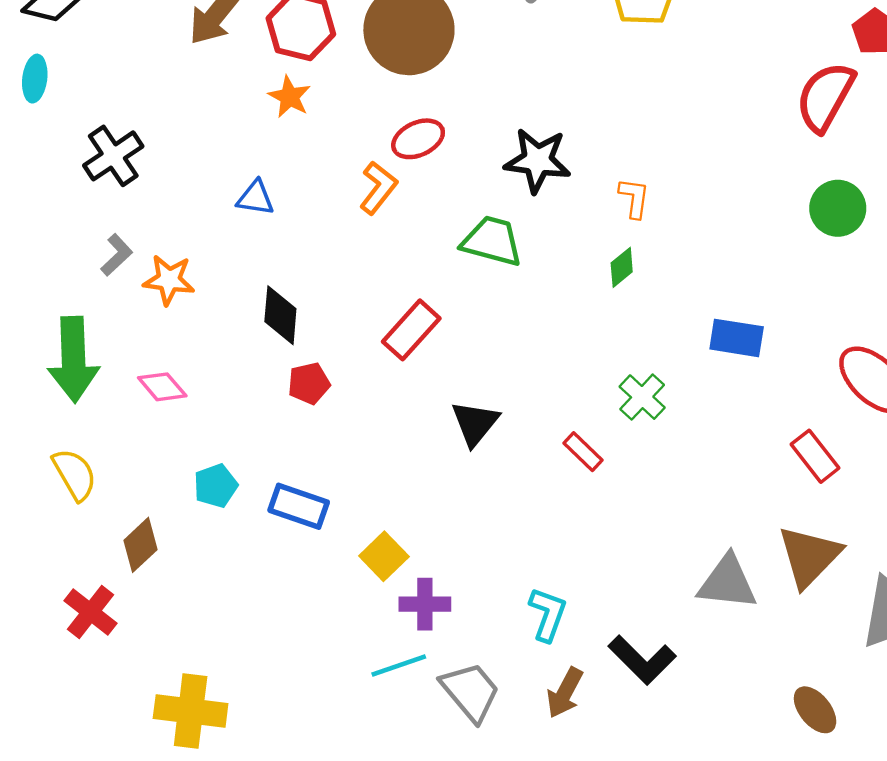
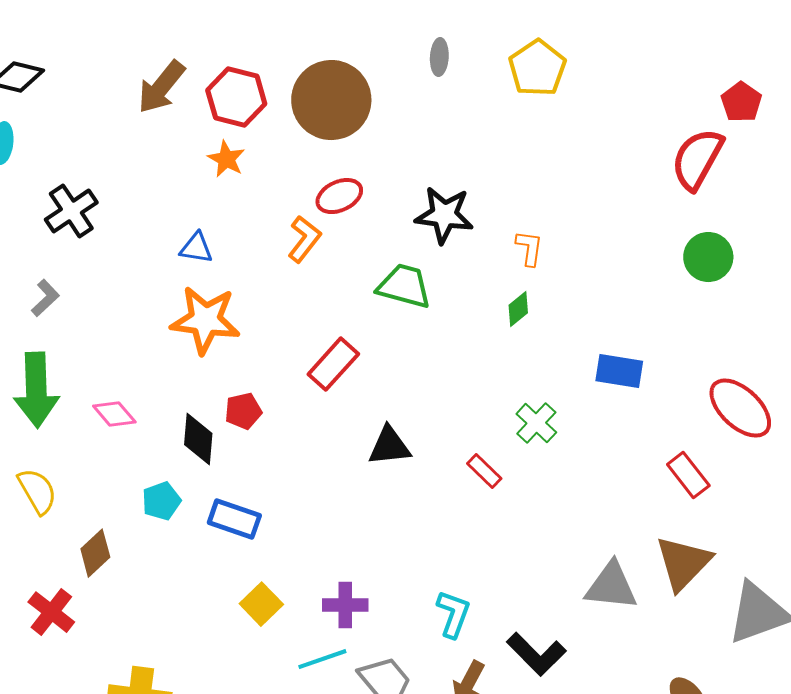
gray L-shape: (117, 255) -> (45, 298), moved
orange star: (169, 280) -> (205, 320), moved, size x1.5
black diamond: (280, 315) -> (198, 439), moved
black triangle: (475, 423) -> (389, 446), turned 45
yellow square: (384, 556) -> (261, 604), moved

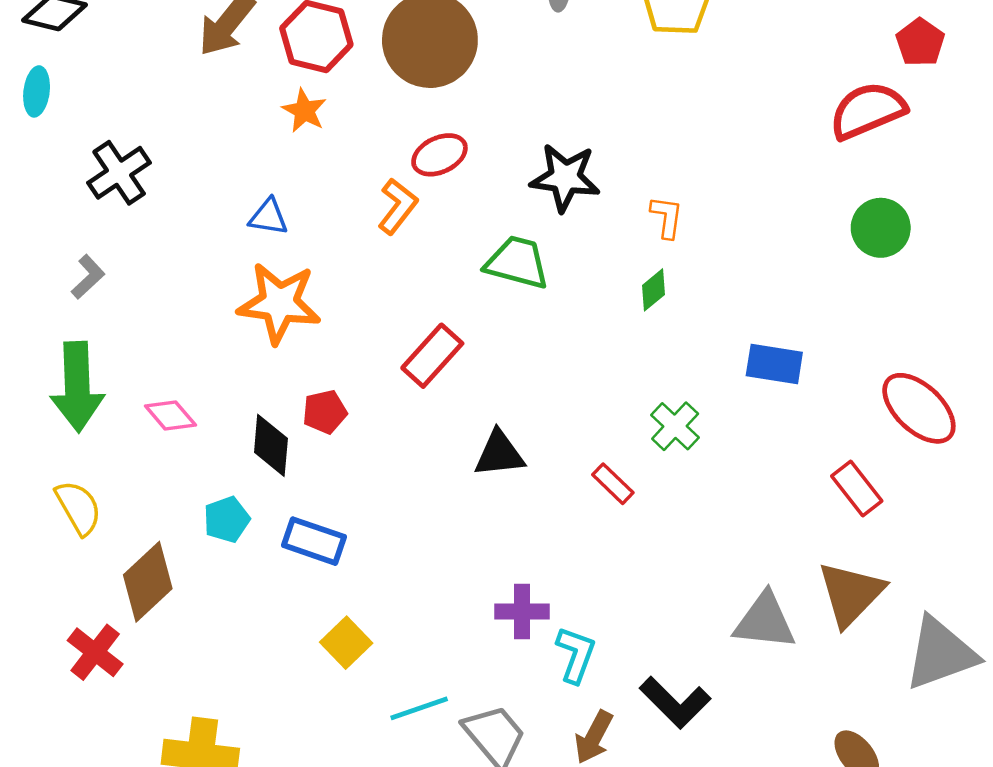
red semicircle: (697, 159) -> (868, 111), turned 38
brown diamond: (95, 553) -> (148, 582), size x1.4
purple cross: (345, 605) -> (522, 612), moved

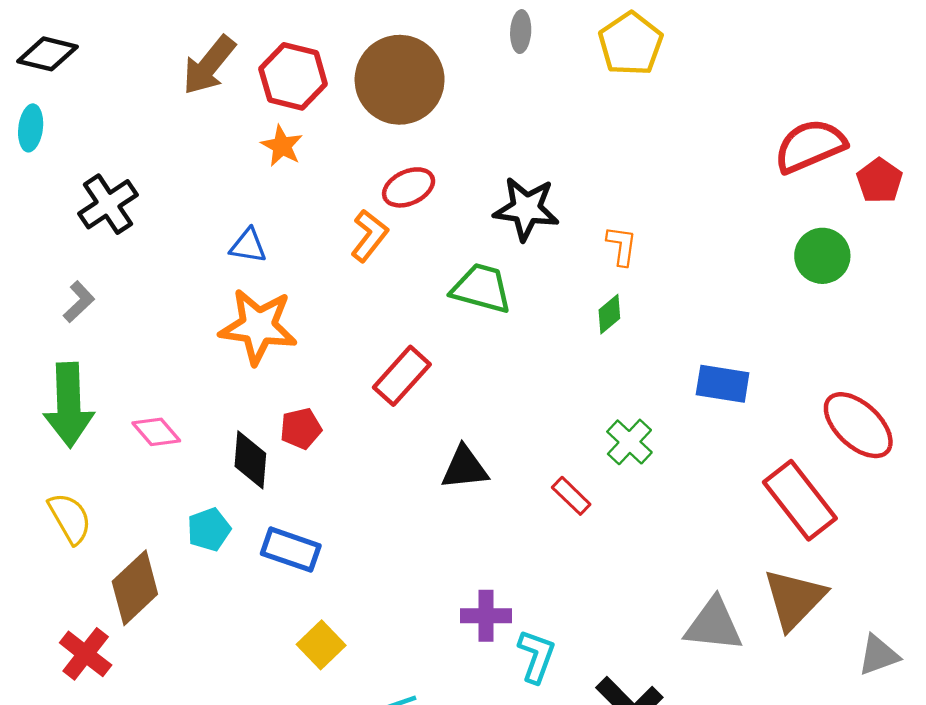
red pentagon: (920, 42) -> (880, 181), moved
red rectangle: (857, 488) -> (800, 500), size x1.5
gray triangle: (940, 653) -> (878, 655), size x0.6

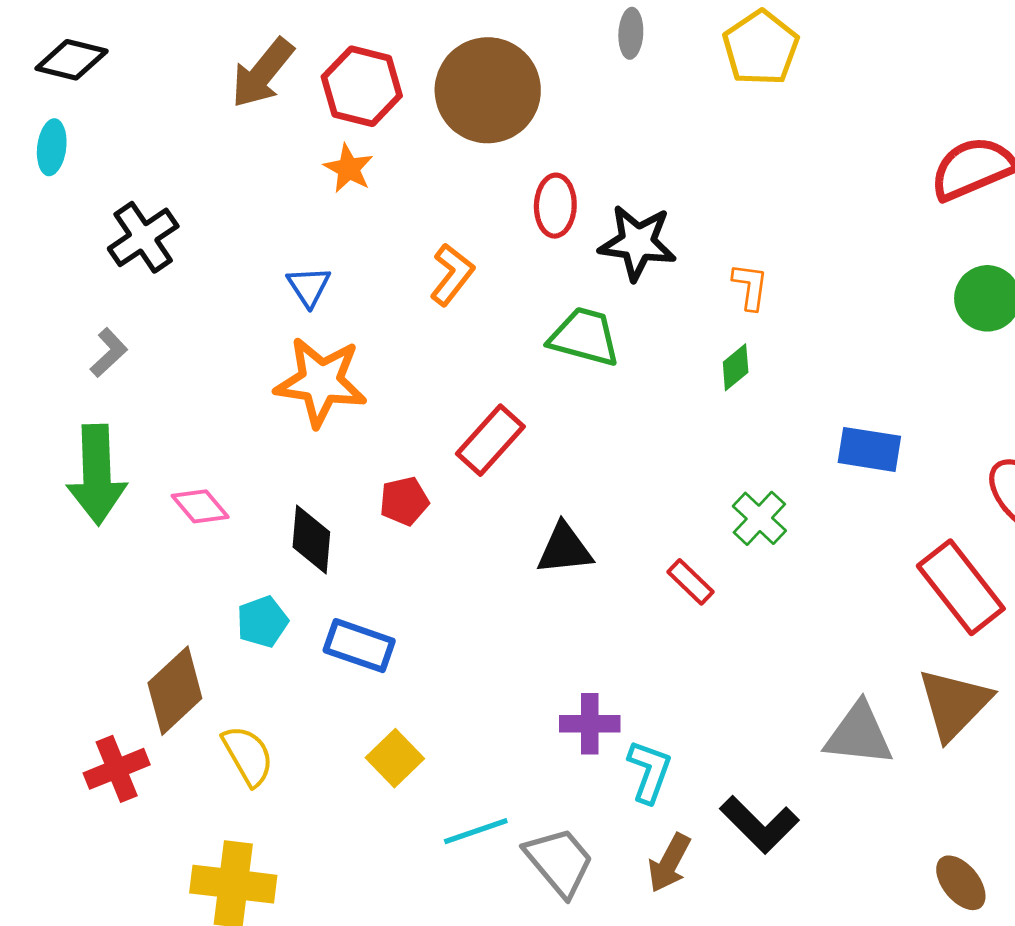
red ellipse: (409, 187) -> (555, 206), moved, turned -63
blue triangle: (248, 246) -> (309, 286), turned 48
red pentagon: (301, 429) -> (404, 501), moved
yellow semicircle: (70, 518) -> (248, 756), moved
red cross: (86, 654) -> (117, 769), turned 30

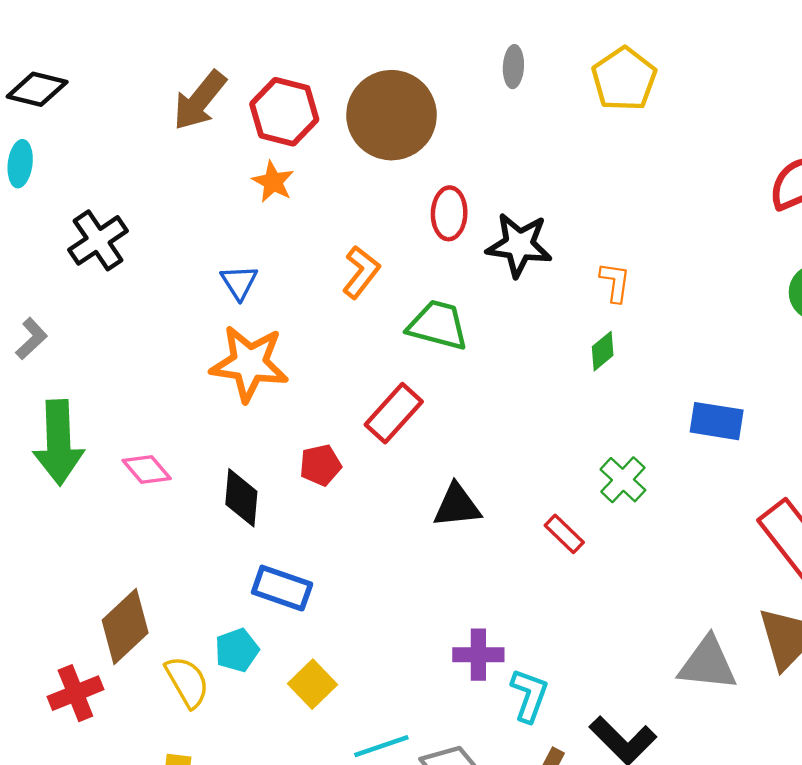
green trapezoid: (584, 337) -> (438, 325), moved
gray L-shape: (109, 353) -> (31, 339), moved
cyan pentagon: (262, 622) -> (237, 650), moved

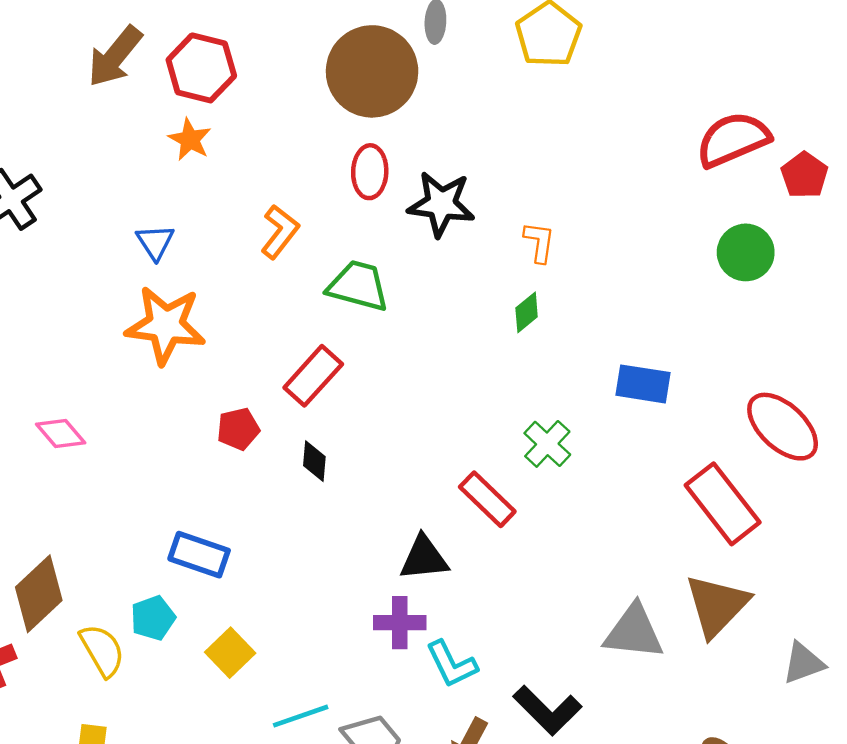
brown circle: (392, 115) -> (372, 71), moved
black diamond: (241, 498) -> (314, 461), moved, size x0.7
black triangle: (457, 506) -> (424, 558), moved
red rectangle: (564, 534) -> (487, 499), size x1.4
cyan L-shape: (529, 695) -> (452, 664), turned 134

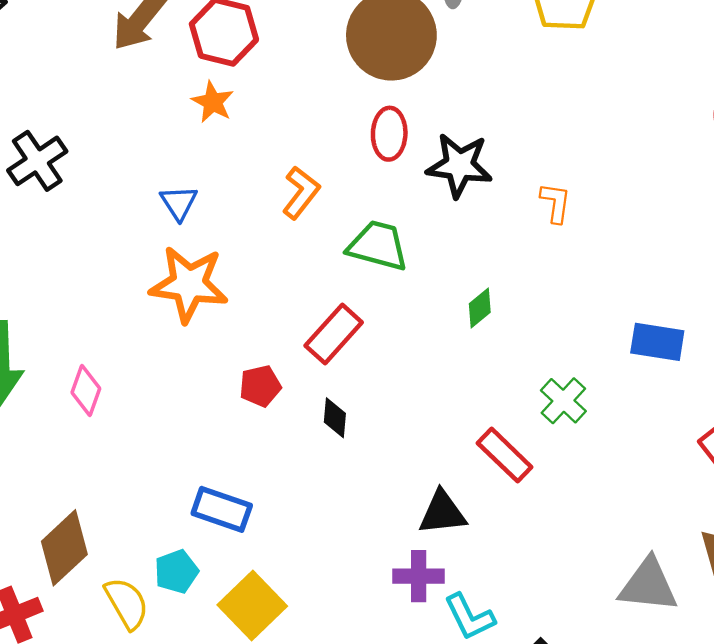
green diamond: (527, 312) -> (480, 308), moved
pink diamond: (61, 434) -> (86, 391), turned 60
yellow square: (230, 653) -> (252, 606), size x1.4

